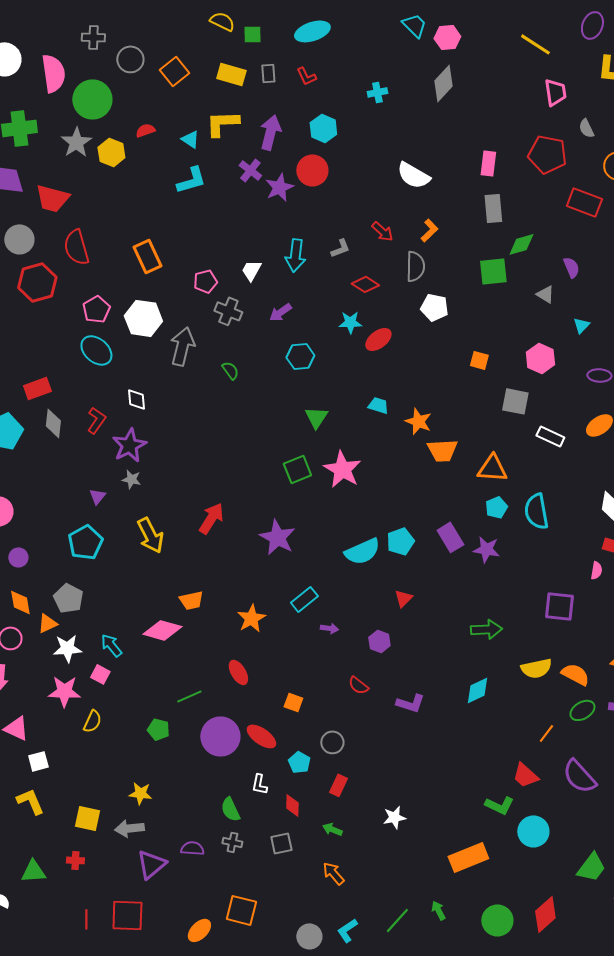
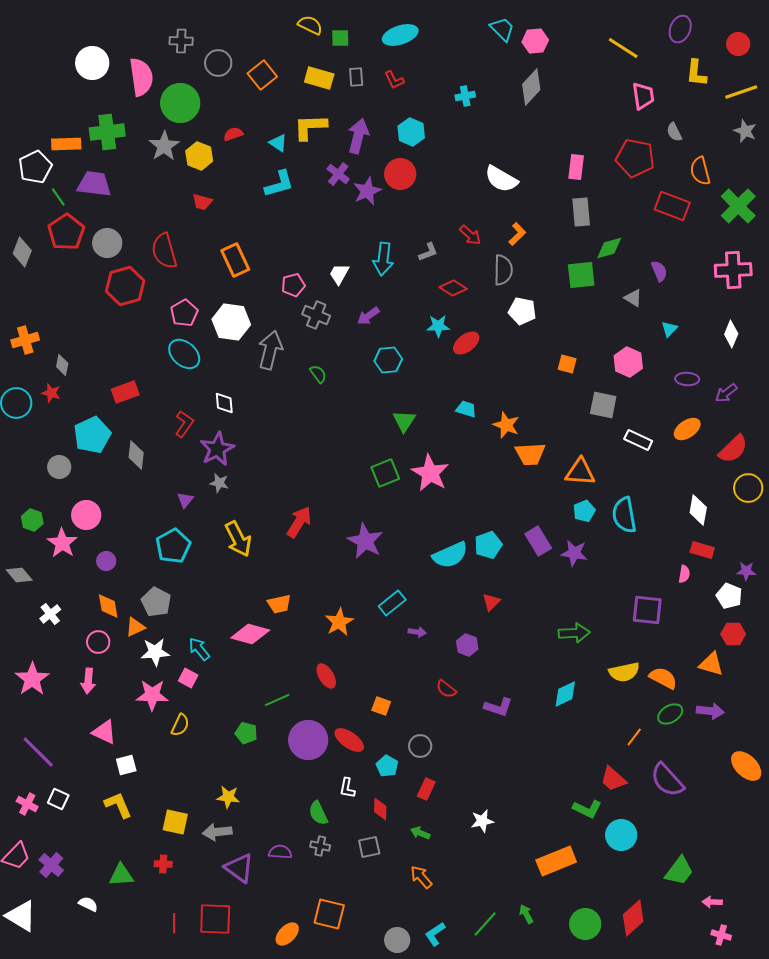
red trapezoid: (52, 198) -> (202, 202), moved, size x0.6
gray diamond: (53, 423) -> (136, 455), moved
purple triangle: (151, 864) -> (239, 868), turned -44

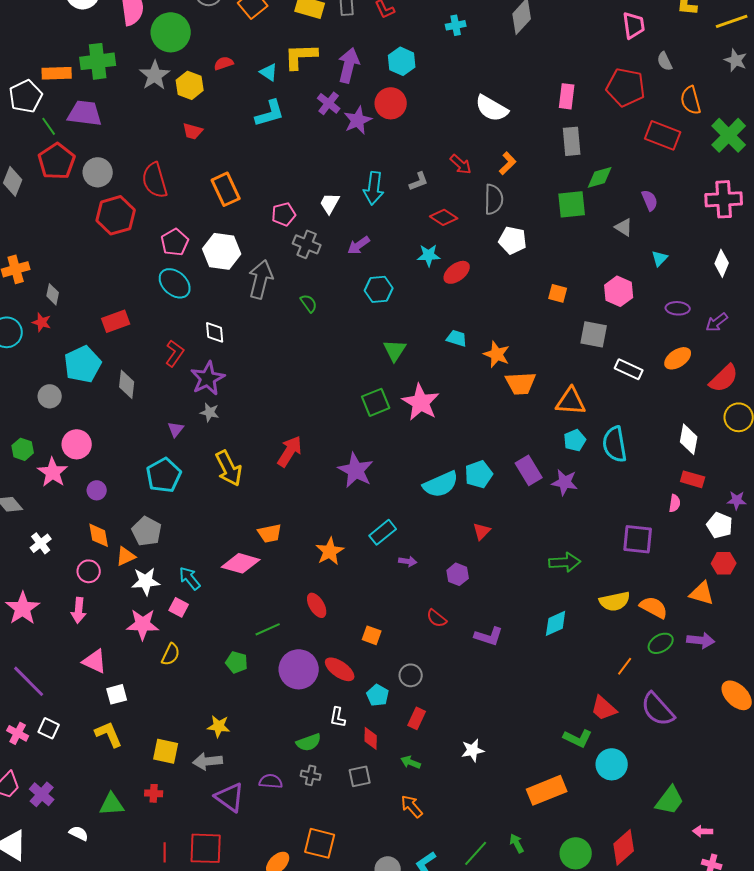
green semicircle: (318, 813) -> (309, 742), turned -85

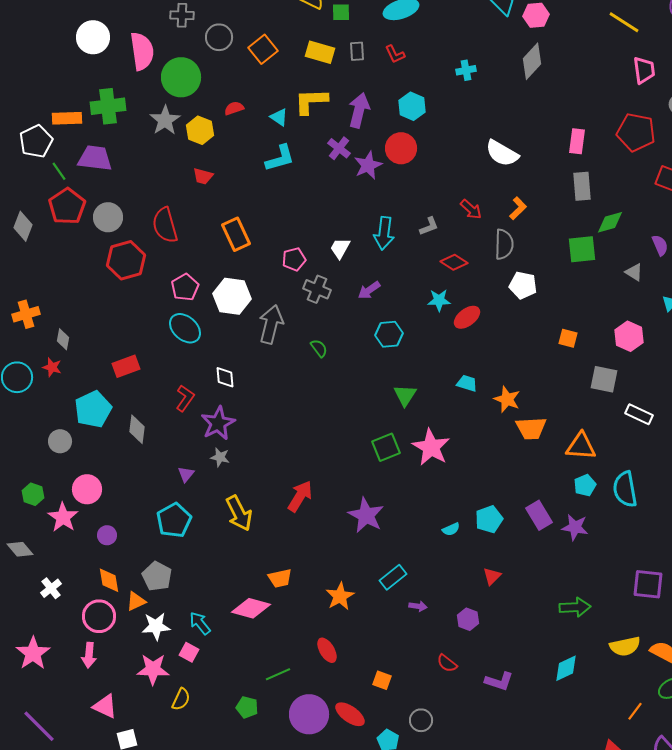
cyan semicircle: (441, 484) -> (451, 529), size x0.5
pink circle: (89, 571) -> (99, 616), size x1.4

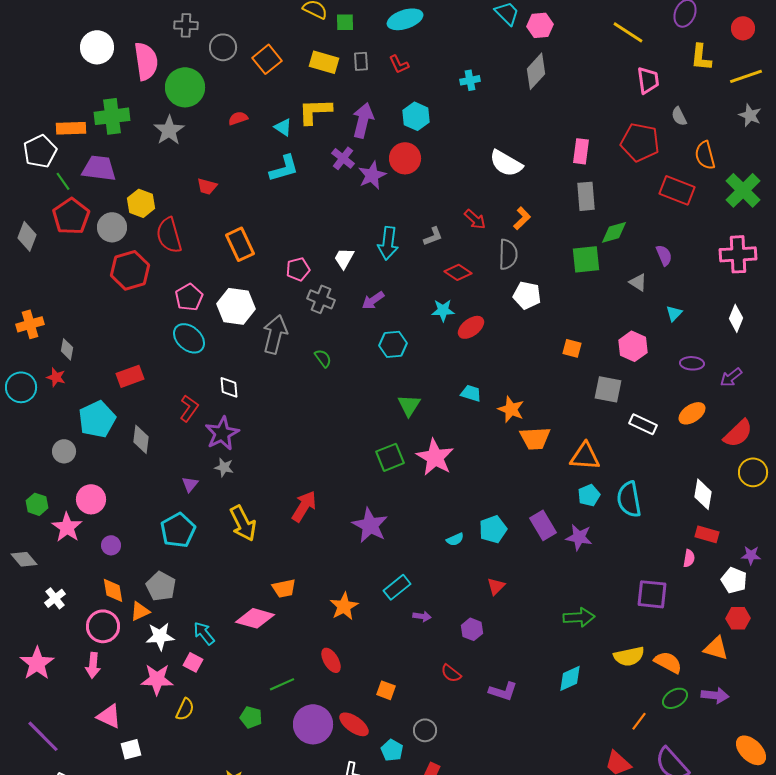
yellow hexagon: (200, 130) -> (141, 203), moved

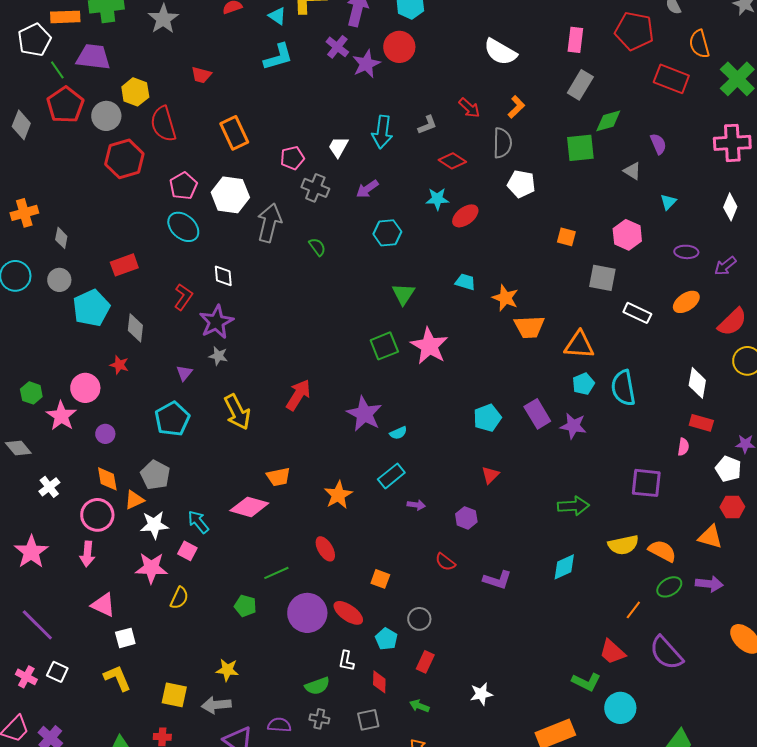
gray rectangle: (586, 196) -> (580, 85), turned 36
red star: (56, 377) -> (119, 365), moved
gray circle: (64, 451) -> (59, 280), moved
cyan semicircle: (455, 539) -> (398, 433), moved

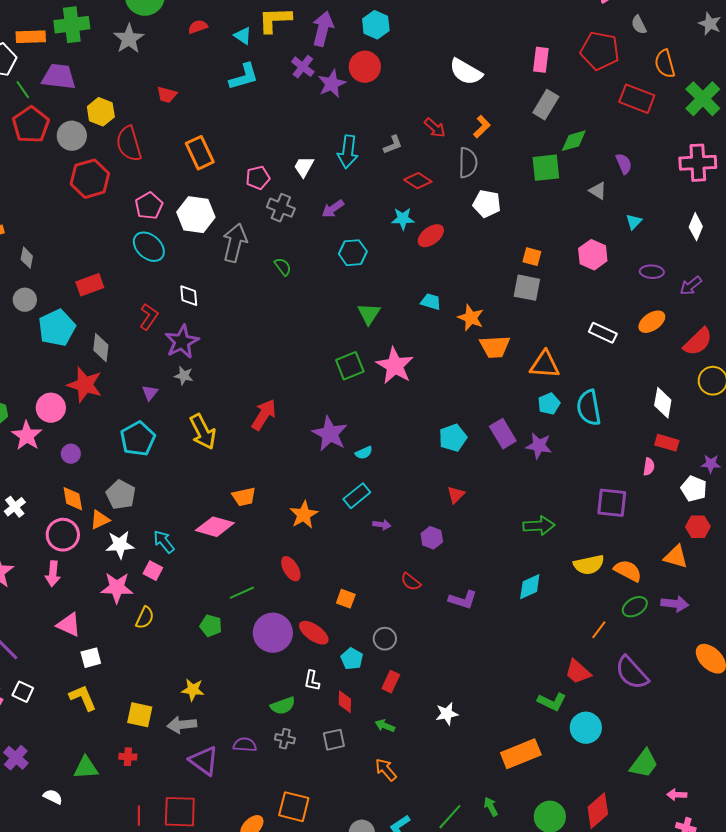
gray square: (602, 278) -> (527, 288), moved
red star: (119, 365) -> (85, 385), size x1.8

